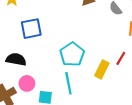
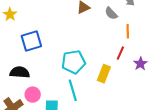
cyan pentagon: (72, 54) -> (74, 62), turned 30
red line: (121, 58) -> (120, 53), moved

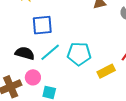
yellow rectangle: (104, 74) -> (106, 71), turned 30
cyan line: (73, 90) -> (50, 52), moved, turned 55

